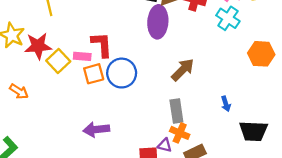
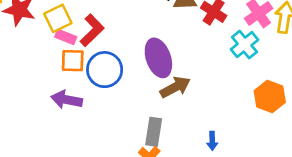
purple ellipse: (158, 22) -> (158, 58), moved, turned -40
red L-shape: (102, 45) -> (92, 30), turned 32
yellow square: (58, 61) -> (58, 18), moved
purple arrow: (96, 129) -> (67, 100), moved

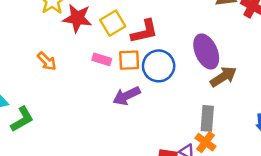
red L-shape: (92, 30) -> (144, 31), turned 36
pink rectangle: (66, 37) -> (102, 59), moved
purple arrow: (67, 100) -> (127, 96), turned -32

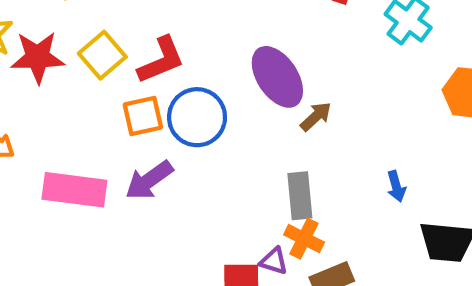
pink rectangle: (102, 59) -> (74, 190), moved, size x1.8
brown arrow: (223, 77) -> (316, 116), size x0.7

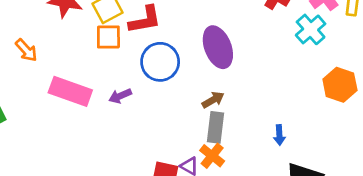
orange square: (143, 116) -> (108, 37), moved
brown arrow: (316, 116) -> (213, 100), moved
purple arrow: (149, 180) -> (120, 96), size x0.7

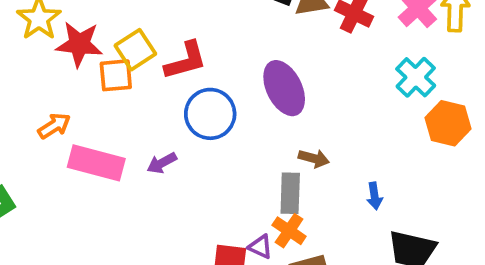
cyan cross: (311, 29) -> (416, 77), moved
orange square: (108, 37) -> (116, 75), moved
orange arrow: (26, 50) -> (54, 126), moved, turned -75
brown arrow: (213, 100) -> (314, 158), moved, turned 50

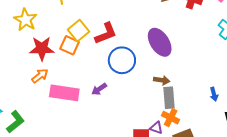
red star: (79, 44) -> (42, 49), moved
orange square: (116, 75) -> (70, 45), turned 36
brown arrow: (314, 158) -> (162, 80), moved

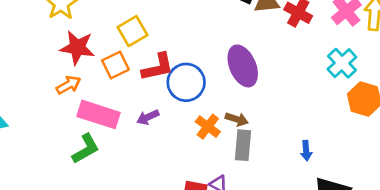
red L-shape: (106, 33) -> (158, 67), moved
orange square: (70, 45) -> (115, 65), moved, turned 30
orange cross: (171, 118) -> (208, 127), moved
green L-shape: (15, 122) -> (86, 149), moved

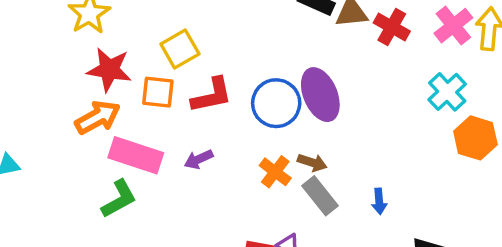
orange square: (115, 65) -> (158, 92), turned 32
blue circle: (186, 82) -> (276, 103), moved
orange arrow: (68, 85) -> (98, 117), size x1.4
gray rectangle: (243, 145) -> (320, 196), turned -44
blue arrow: (306, 151) -> (379, 201), moved

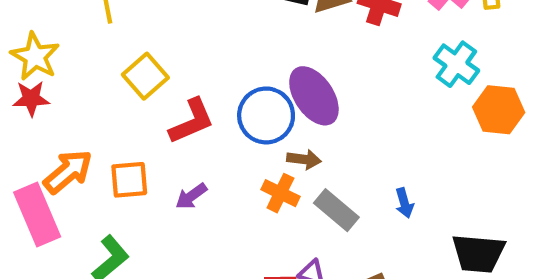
red star: (109, 70) -> (31, 99), moved, size x0.7
orange square: (158, 92) -> (129, 180), moved
pink rectangle: (136, 155) -> (37, 214), moved, turned 60
brown arrow: (312, 163) -> (304, 159), moved

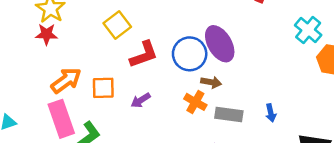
gray rectangle: (336, 210) -> (229, 115), turned -36
pink rectangle: (37, 214) -> (61, 119), moved

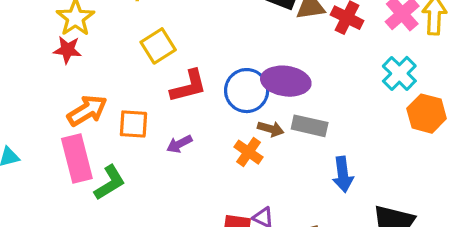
purple ellipse: (220, 44) -> (286, 81), turned -57
blue arrow: (271, 113) -> (343, 174), size x1.5
gray rectangle: (229, 115) -> (310, 126), moved

